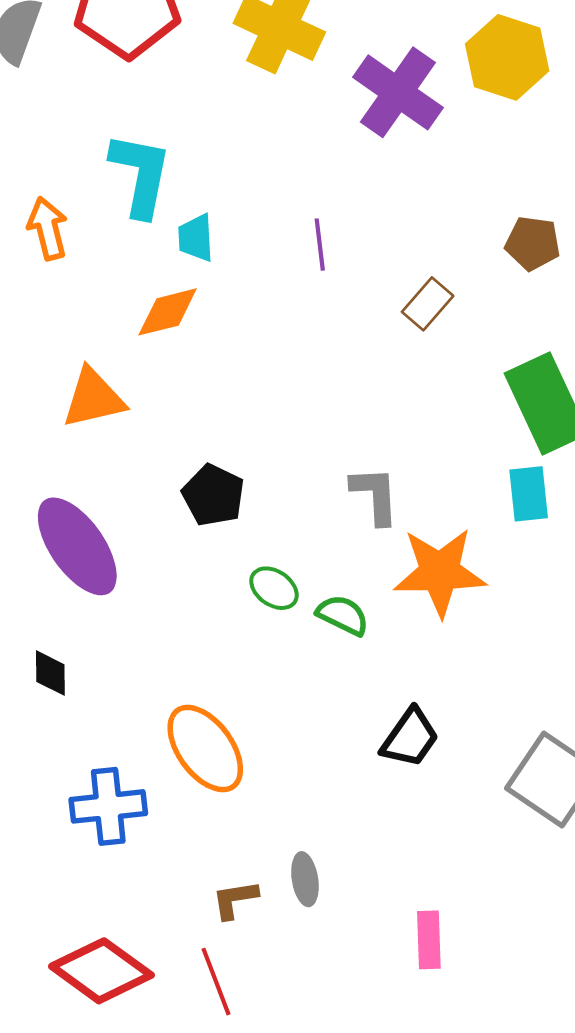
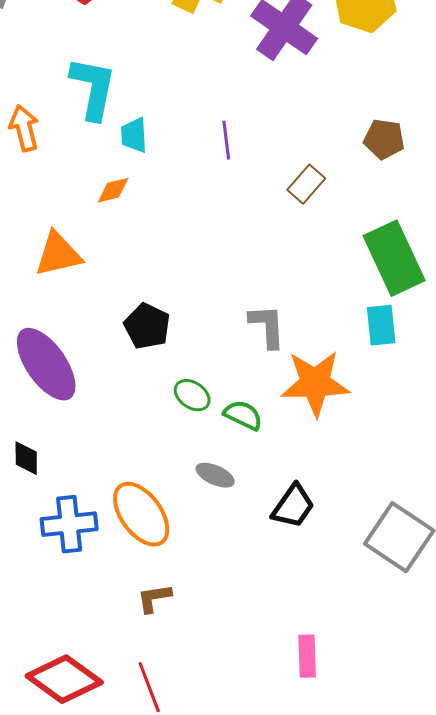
orange diamond: (168, 312) -> (113, 190), size x0.7
blue cross: (108, 806) -> (69, 524), moved
gray ellipse: (305, 879) -> (215, 475), moved, turned -57
brown L-shape: (235, 899) -> (154, 598), moved

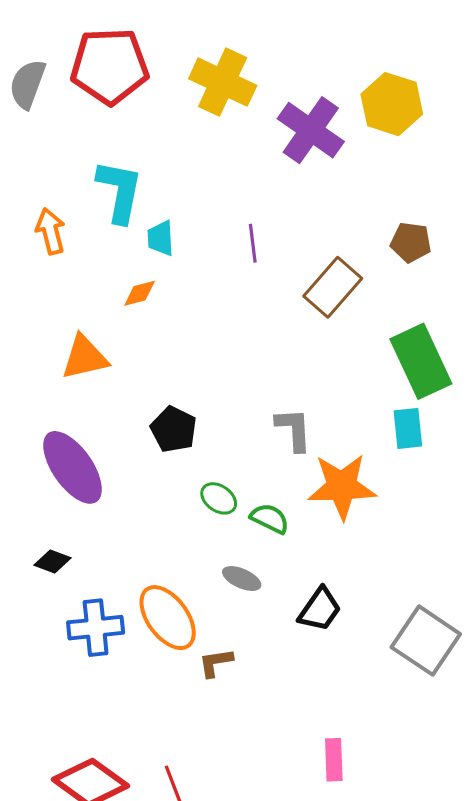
brown rectangle: (306, 184) -> (333, 287), size x1.5
black diamond: (26, 458) -> (53, 562), turned -69
brown L-shape: (154, 598) -> (216, 663), moved

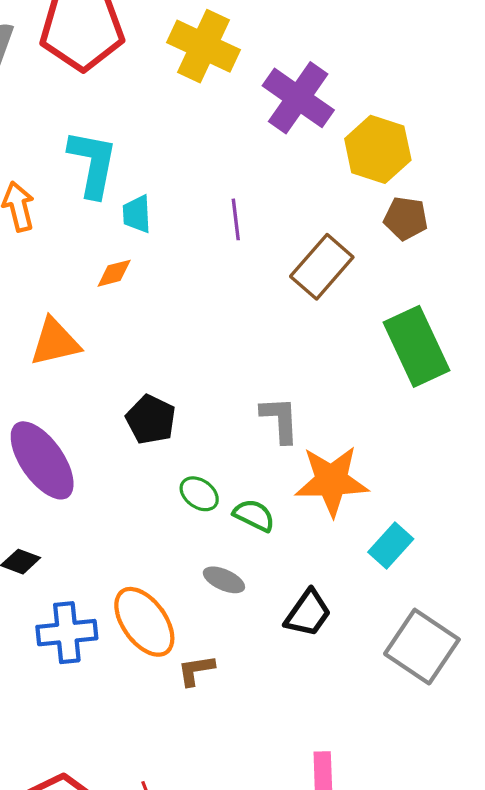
yellow hexagon: (392, 104) -> (378, 149), moved
cyan rectangle: (408, 428) -> (391, 545), moved, turned 48

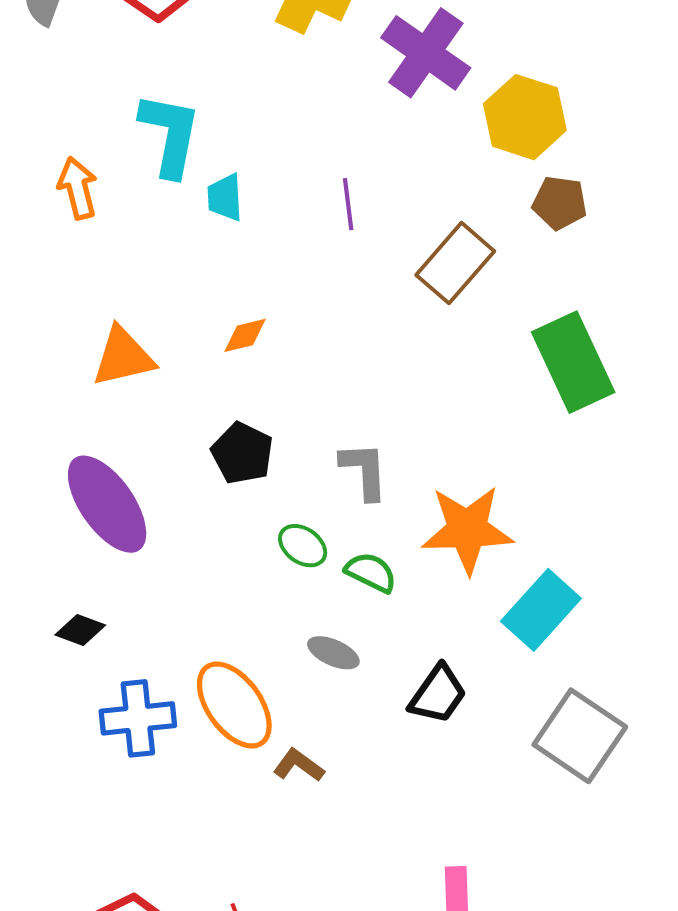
orange diamond: (114, 273) -> (245, 335), moved
gray L-shape: (280, 420) -> (364, 471), moved
cyan rectangle: (391, 545) -> (541, 610), size x1.4
brown L-shape: (196, 670) -> (299, 765), turned 45

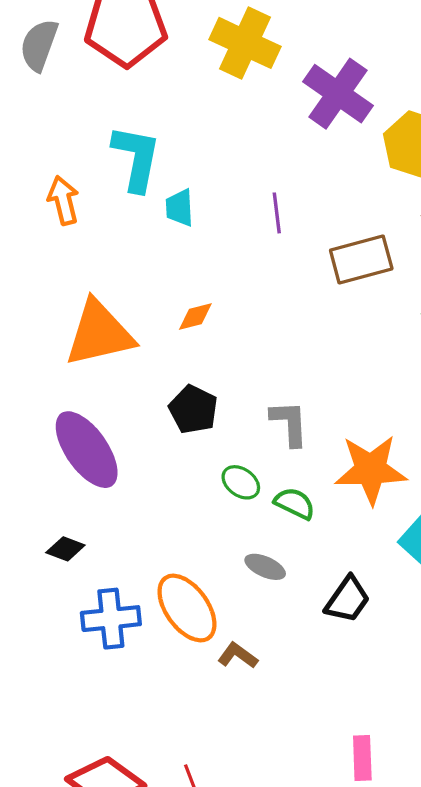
brown rectangle: (455, 263) -> (361, 259), turned 34
orange triangle: (123, 357) -> (99, 333), size x1.4

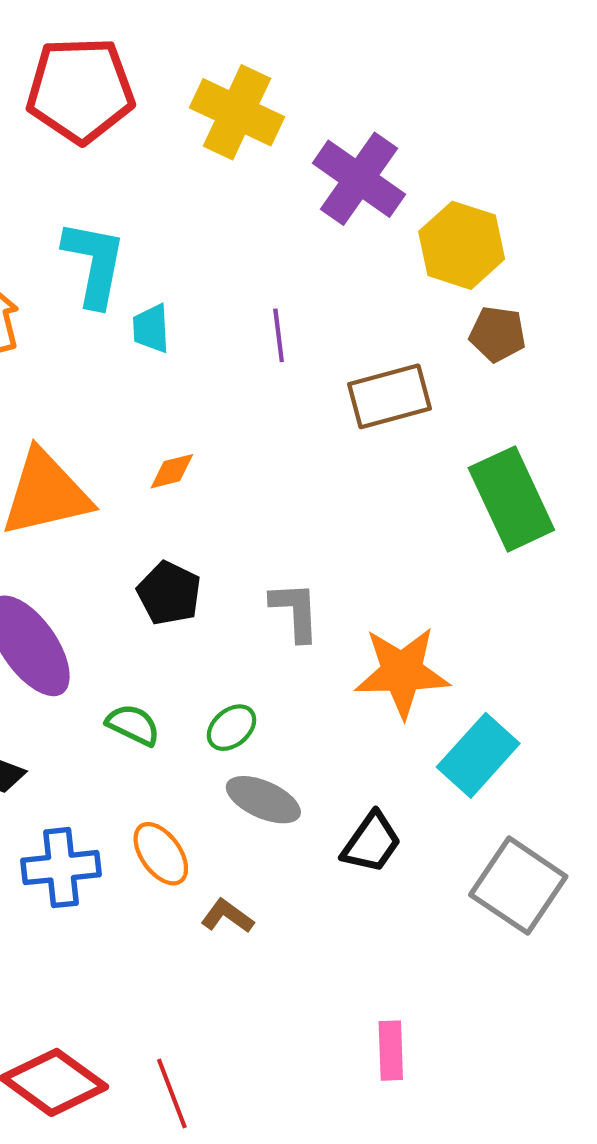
green ellipse: (241, 482) -> (231, 728), moved, turned -75
green semicircle: (295, 503) -> (133, 725), moved
gray ellipse: (265, 567) -> (263, 800), size x1.4
orange ellipse: (187, 608) -> (161, 854), size x0.7

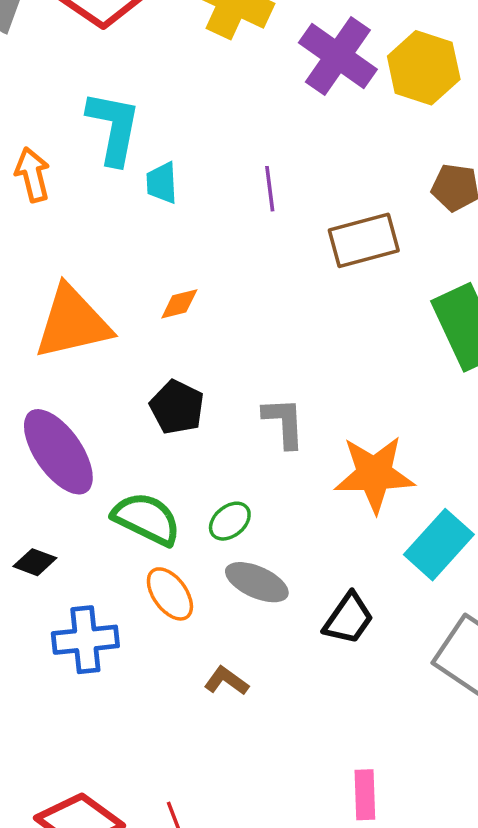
yellow hexagon: (462, 245) -> (424, 68), moved
green semicircle: (133, 725) -> (146, 519), size x1.5
orange ellipse: (161, 854) -> (170, 594), moved

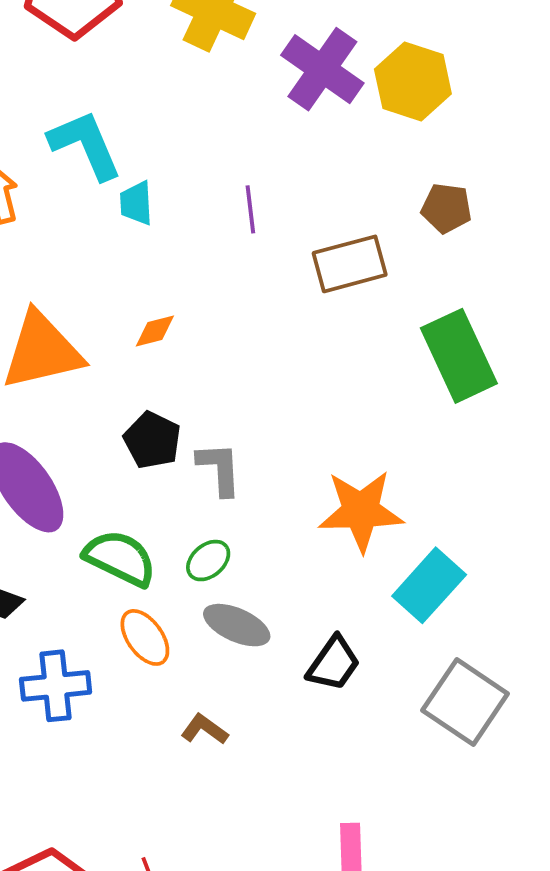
cyan L-shape: (114, 128) -> (85, 145), turned -34
gray L-shape: (284, 422) -> (219, 469), moved

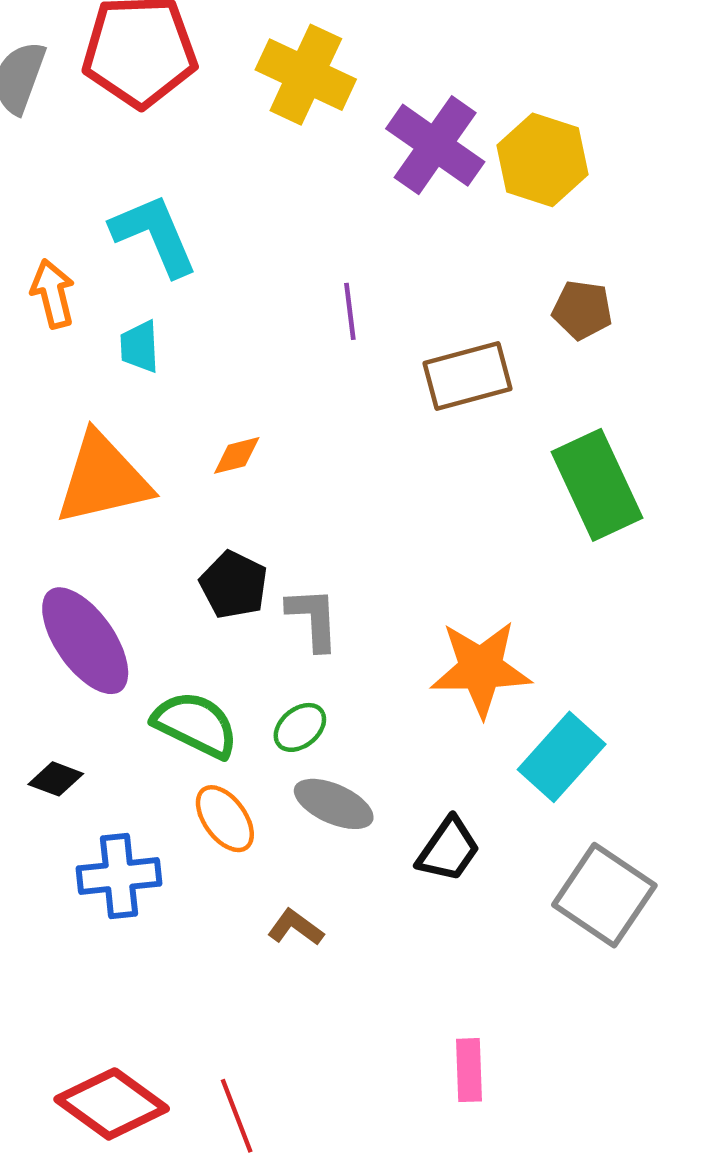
cyan trapezoid: (136, 203) -> (140, 347), moved

